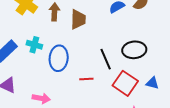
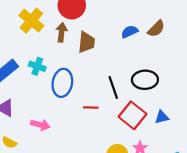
blue triangle: (152, 83) -> (162, 117), turned -32

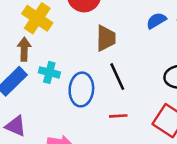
brown arrow: (62, 32) -> (24, 49), moved
black line: (113, 88) -> (117, 77), moved

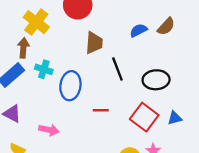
black line: (117, 77) -> (117, 69), moved

